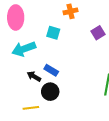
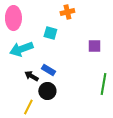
purple square: (98, 33) -> (94, 46), moved, turned 32
yellow line: (31, 108) -> (28, 107), turned -56

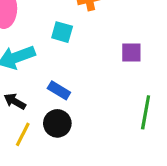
black arrow: (31, 76) -> (15, 101), moved
yellow line: (28, 107) -> (23, 134), moved

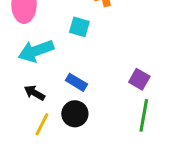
purple square: (131, 53) -> (139, 79), moved, turned 30
green line: (146, 112) -> (144, 115), moved

